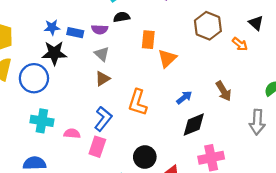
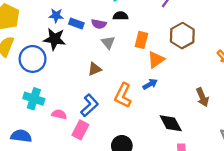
brown hexagon: (208, 26) -> (182, 36), moved
gray triangle: (102, 54) -> (108, 42), moved
blue arrow: (184, 97) -> (150, 84), moved
black diamond: (194, 125) -> (171, 123), turned 75

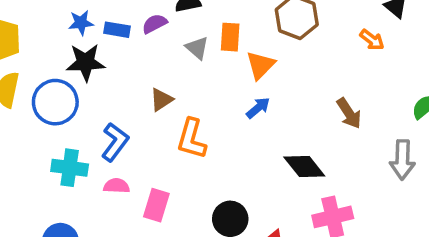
purple semicircle: (99, 24) -> (155, 24), turned 152
gray triangle: (108, 42) -> (197, 48), moved
orange L-shape: (123, 95) -> (192, 139), moved
blue L-shape: (89, 105) -> (115, 142), moved

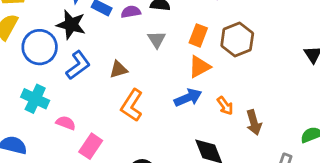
orange rectangle: (230, 37) -> (198, 35), moved
orange arrow: (372, 40) -> (225, 106), moved
blue arrow: (258, 108) -> (188, 98), size x1.4
blue L-shape: (115, 142) -> (78, 65), moved

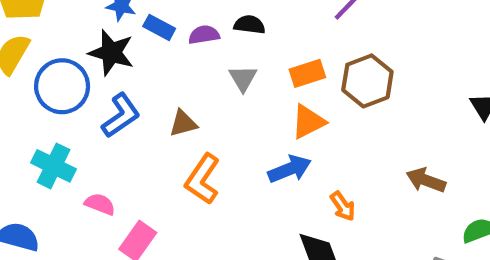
orange rectangle: (198, 35) -> (307, 73), turned 50
orange arrow: (225, 106) -> (343, 206), moved
brown arrow: (254, 122) -> (426, 180), moved, turned 125

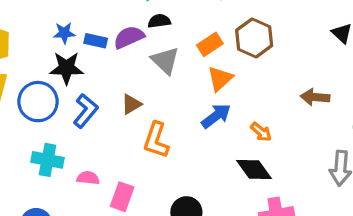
purple semicircle: (204, 35) -> (129, 37), size x1.4
gray triangle: (243, 78) -> (165, 60), size x1.4

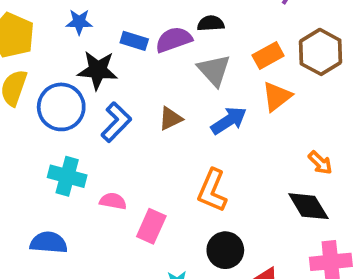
blue star: (64, 33) -> (79, 22), moved
blue arrow: (216, 116) -> (229, 120), moved
orange L-shape: (156, 140) -> (212, 190), moved

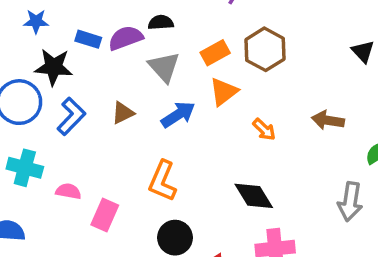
orange arrow: (320, 163) -> (264, 130), moved

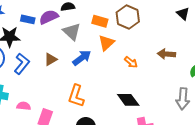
orange rectangle: (215, 53) -> (100, 21), turned 49

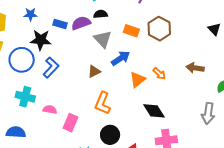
orange triangle: (106, 43) -> (138, 80), moved
blue arrow: (82, 58) -> (121, 58), moved
brown triangle: (51, 59) -> (94, 72), moved

